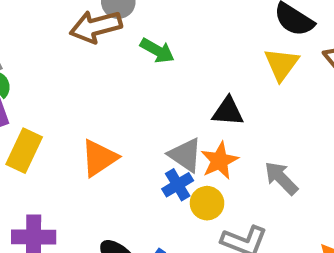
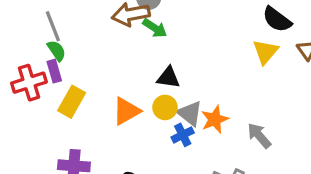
green arrow: (157, 51) -> (155, 28), moved
black triangle: (228, 111) -> (168, 78), moved
yellow circle: (207, 203) -> (165, 107), moved

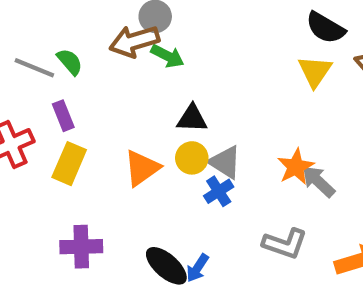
gray line: (53, 26) -> (34, 68), turned -40
green semicircle: (57, 51) -> (70, 62), moved
purple rectangle: (54, 71) -> (63, 116), moved
orange star: (215, 119) -> (296, 167), moved

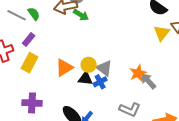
yellow triangle: (315, 71) -> (162, 33), moved
purple rectangle: (63, 116) -> (29, 39), turned 56
black triangle: (192, 118) -> (85, 79), moved

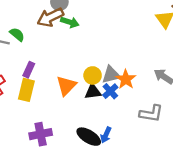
purple rectangle: (29, 39) -> (29, 70), moved
gray triangle: (104, 68) -> (111, 75), turned -36
orange star: (138, 73) -> (126, 79), moved

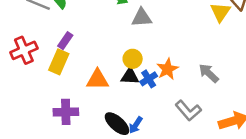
gray triangle: (111, 75) -> (142, 18), moved
orange triangle: (66, 86) -> (97, 80), moved, turned 35
gray L-shape: (151, 113) -> (188, 111), turned 30

